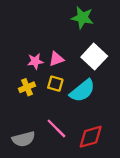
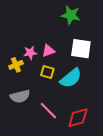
white square: (94, 57) -> (81, 49), turned -35
yellow cross: (27, 87) -> (16, 65), moved
gray semicircle: (23, 139) -> (20, 96), moved

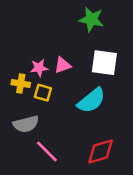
yellow cross: (16, 65) -> (21, 84), turned 32
yellow square: (47, 72) -> (43, 93), moved
pink line: (48, 111) -> (47, 152), moved

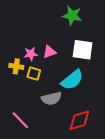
gray semicircle: (26, 124) -> (51, 98), moved
pink line: (47, 152) -> (20, 120), moved

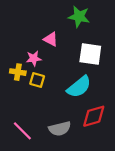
pink triangle: (49, 52) -> (51, 39), moved, turned 48
gray semicircle: (51, 98) -> (60, 129), moved
red diamond: (79, 120) -> (94, 116), moved

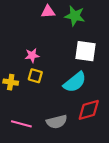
pink triangle: (51, 39) -> (48, 12), moved, turned -32
yellow cross: (18, 72) -> (11, 82), moved
pink line: (22, 131) -> (21, 124), turned -30

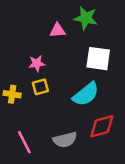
pink triangle: (48, 12) -> (58, 30), moved
yellow square: (35, 76) -> (40, 87), turned -32
pink line: (21, 124) -> (24, 142), turned 48

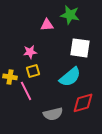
pink line: (24, 142) -> (26, 91), moved

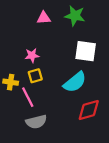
pink triangle: (47, 25) -> (44, 18), moved
gray semicircle: (53, 114) -> (36, 122), moved

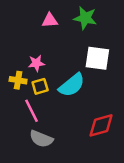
yellow cross: (11, 82) -> (18, 80), moved
cyan semicircle: (75, 82) -> (72, 85), moved
gray semicircle: (36, 122) -> (41, 139), turned 36

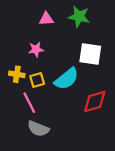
pink star: (36, 63) -> (36, 49), moved
red diamond: (101, 125) -> (95, 101), moved

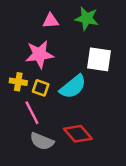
pink star: (36, 49) -> (39, 54), size x1.6
yellow square: (37, 80) -> (41, 88), turned 35
red diamond: (95, 101) -> (78, 134), moved, turned 65

